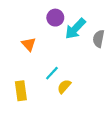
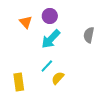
cyan arrow: (75, 29) -> (51, 39), moved
orange triangle: (29, 44) -> (26, 22), moved

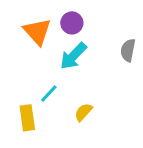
orange triangle: (26, 22) -> (37, 32), size x1.5
cyan line: (47, 66) -> (49, 93), moved

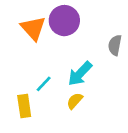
purple circle: (72, 23) -> (64, 21), size x1.5
cyan arrow: (73, 56) -> (80, 74), moved

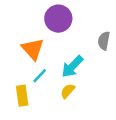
orange triangle: (33, 28) -> (33, 49), moved

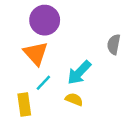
purple circle: (58, 19) -> (45, 20), moved
yellow semicircle: (68, 91) -> (74, 99), turned 70

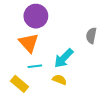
cyan line: (43, 83) -> (35, 66), turned 40
yellow rectangle: (24, 105) -> (19, 84), turned -42

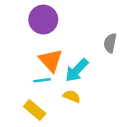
orange triangle: (29, 43) -> (51, 60), moved
yellow rectangle: (19, 84) -> (35, 110), moved

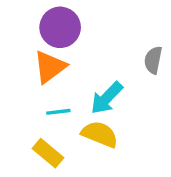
orange triangle: (51, 60) -> (50, 67), moved, turned 35
yellow semicircle: (72, 96) -> (100, 134), size x1.5

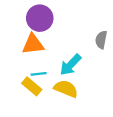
orange triangle: (50, 67) -> (33, 44), turned 30
yellow rectangle: (48, 153) -> (32, 86), moved

